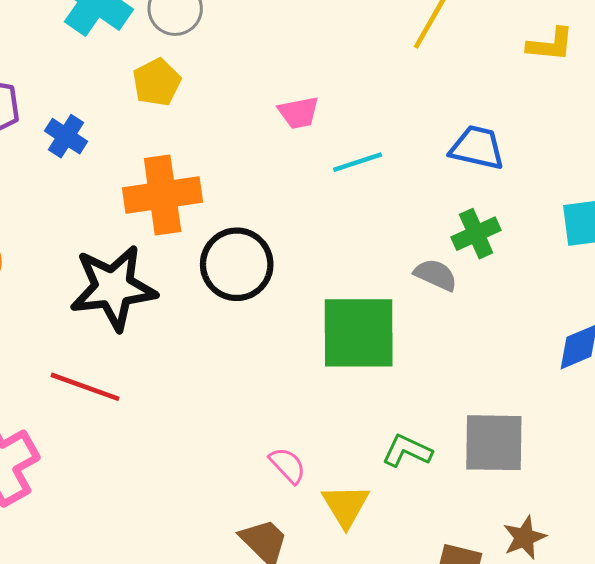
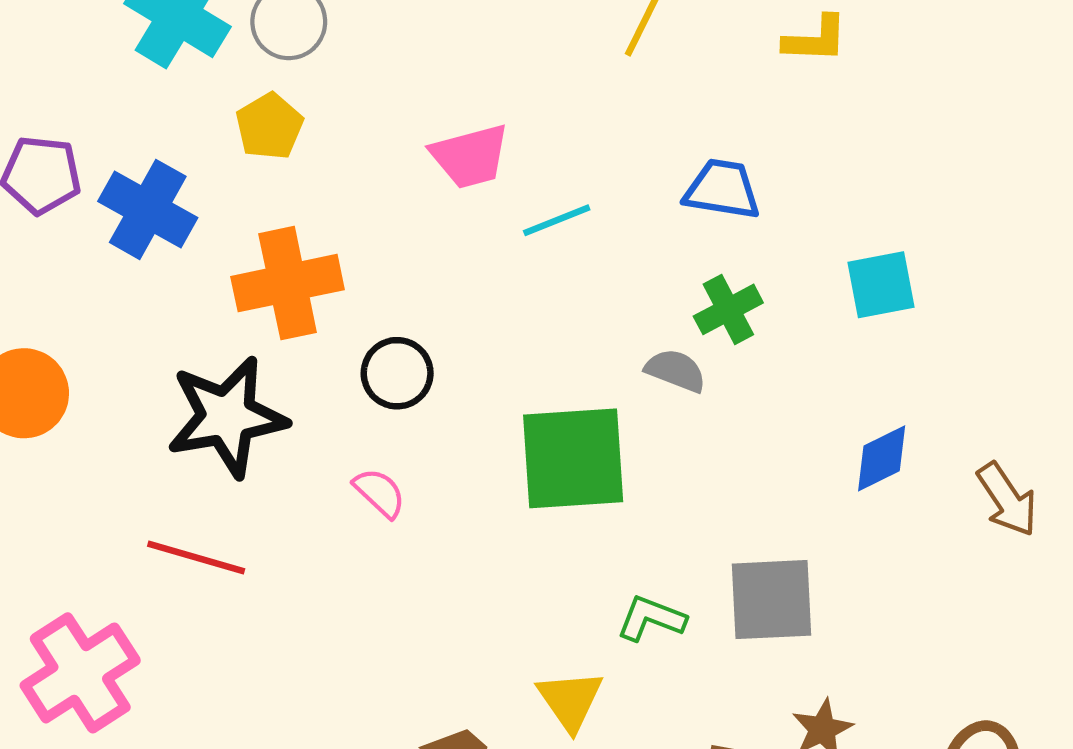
pink trapezoid: (299, 113) -> (470, 156), size x1.4
blue cross: (66, 136) -> (148, 209), size x1.6
black circle: (237, 264) -> (397, 373), size x0.7
pink semicircle: (287, 465) -> (380, 493), moved

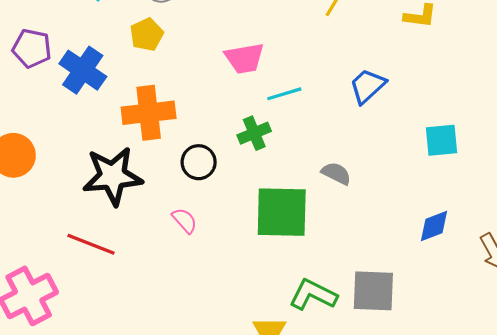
blue trapezoid: (722, 189) -> (367, 86), turned -57
green cross: (728, 309) -> (254, 133), moved
green L-shape: (651, 618) -> (313, 295), size x1.4

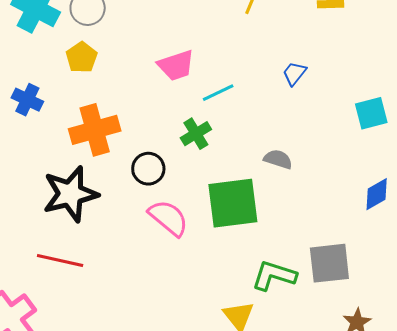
blue cross: (83, 70) -> (27, 100), size x0.7
blue trapezoid: (367, 86) -> (294, 73), size x0.7
pink semicircle: (185, 220) -> (168, 218), moved, size x1.6

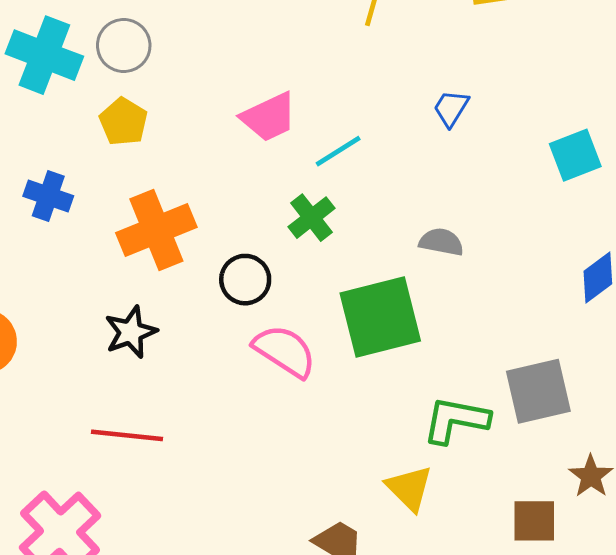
black star: (70, 194) -> (131, 332), size x0.6

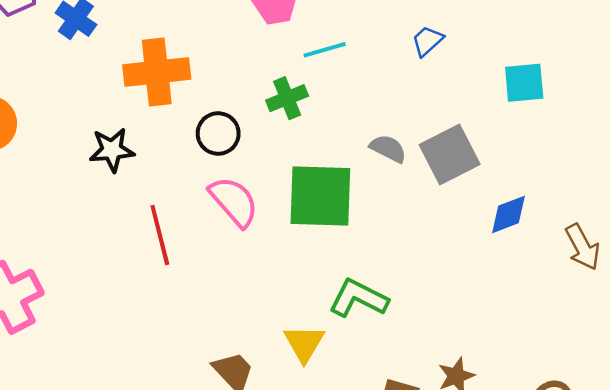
cyan square: (575, 155) -> (524, 83), moved
gray square: (538, 391) -> (450, 155), moved, turned -30
red line: (127, 435) -> (160, 235), moved, turned 54

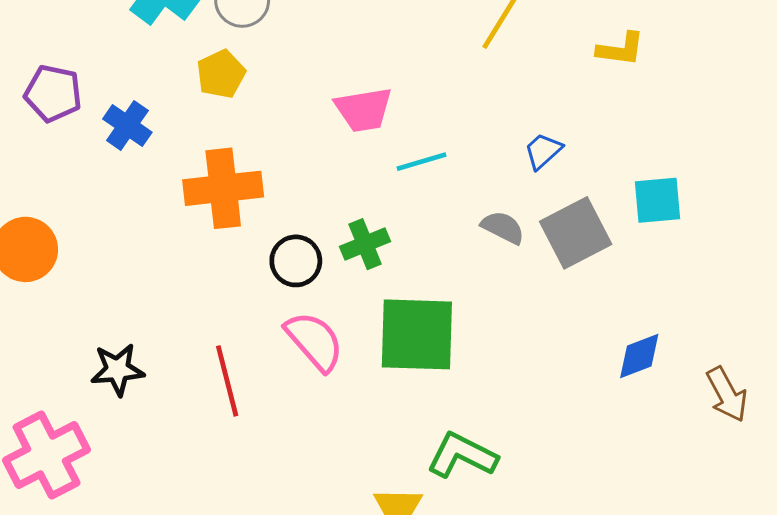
green cross: (287, 98) -> (365, 244), moved
gray semicircle: (388, 149) -> (503, 227), moved
black star: (112, 150) -> (117, 370), moved
gray square: (450, 155) -> (576, 233), moved

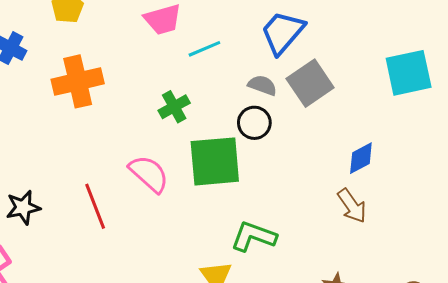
blue trapezoid: (543, 151) -> (283, 32), size x1.8
cyan square: (658, 200) -> (409, 73), moved, size x1.4
black circle: (296, 261) -> (254, 123), moved
brown arrow: (727, 394) -> (352, 206), moved

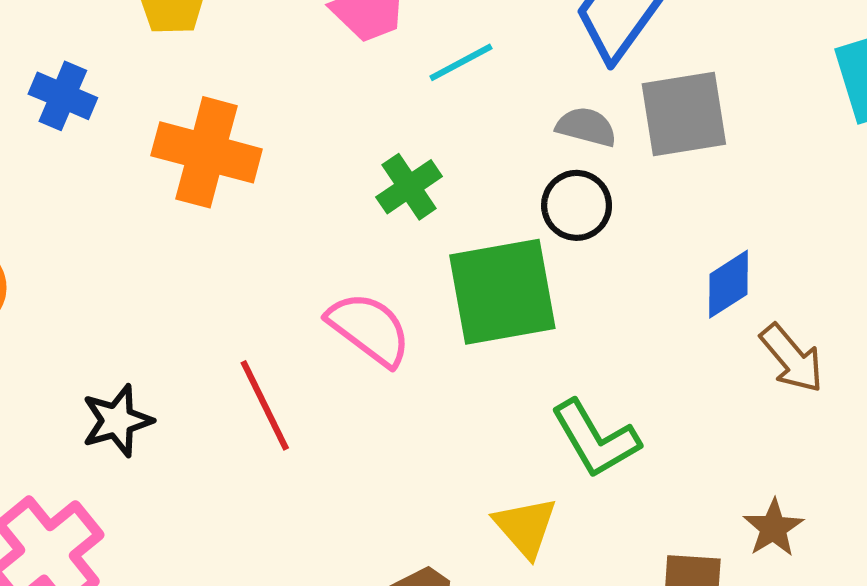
orange cross: (78, 81) -> (207, 152), turned 33
gray square: (310, 83) -> (684, 114), turned 30
blue diamond: (361, 158) -> (728, 284), moved
green L-shape: (254, 236) -> (595, 439), turned -135

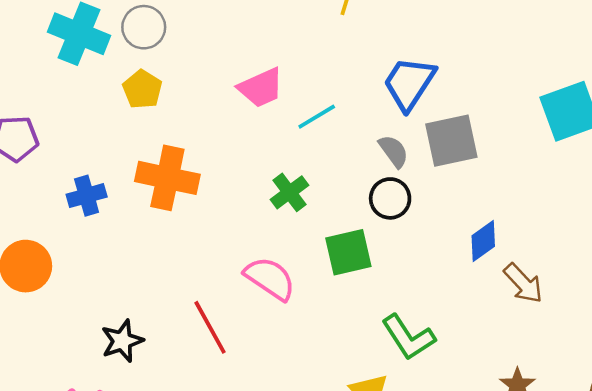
blue cross: (63, 96) -> (87, 196), moved, turned -36
gray semicircle: (586, 127) -> (394, 151), turned 42
green square: (502, 292) -> (348, 252), size x0.7

